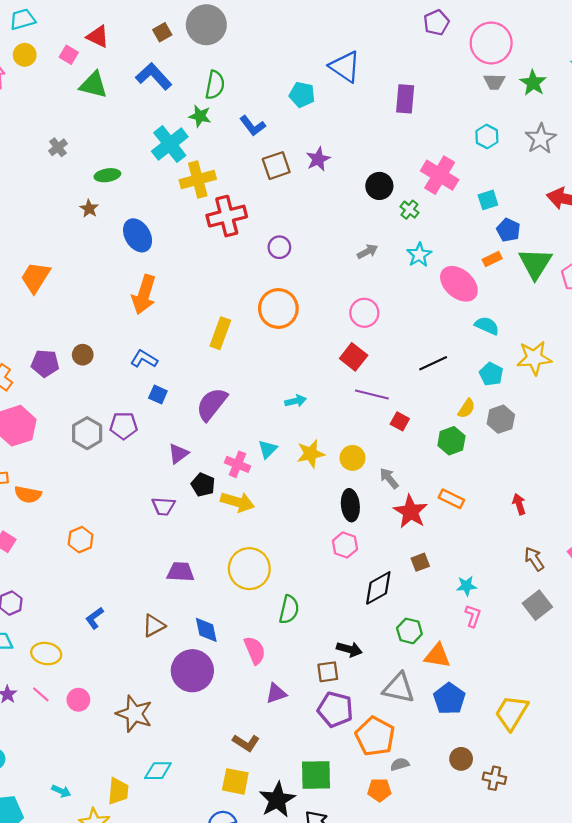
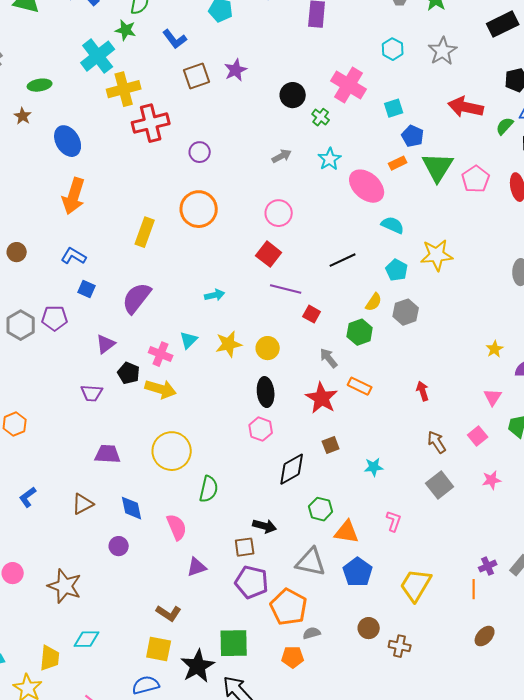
gray arrow: (389, 478) -> (329, 358), moved
pink L-shape: (473, 616) -> (394, 521), moved
purple circle: (192, 671) -> (119, 546), size x0.5

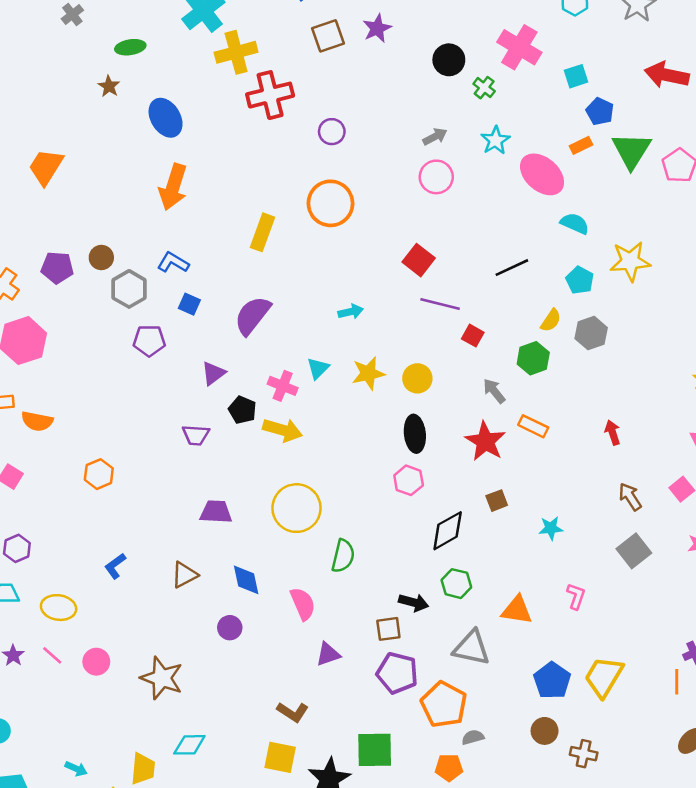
pink circle: (279, 213) -> (436, 177), moved
gray hexagon: (21, 325) -> (129, 289), moved
green hexagon: (321, 509) -> (456, 584), moved
blue pentagon: (358, 572) -> (552, 681), moved

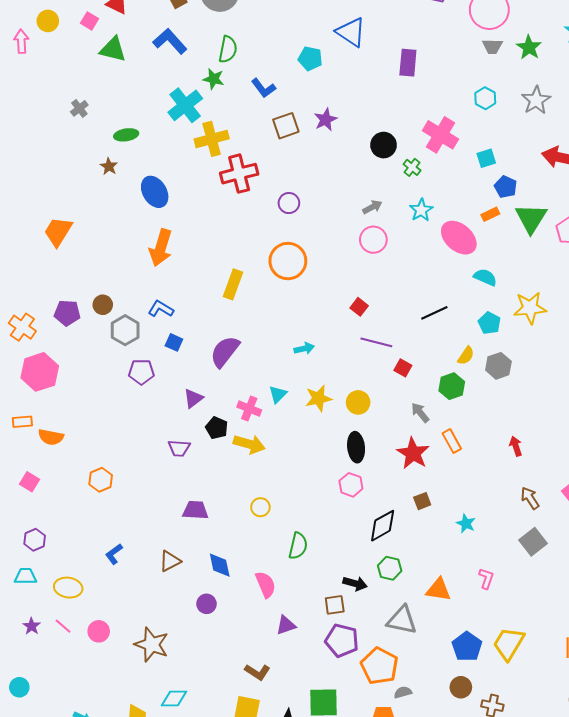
red square: (419, 260) -> (359, 307), size x0.7
orange rectangle: (533, 426) -> (452, 441), turned 35
yellow circle: (297, 508) -> (260, 507), size x0.5
cyan star: (551, 528) -> (466, 523), turned 30

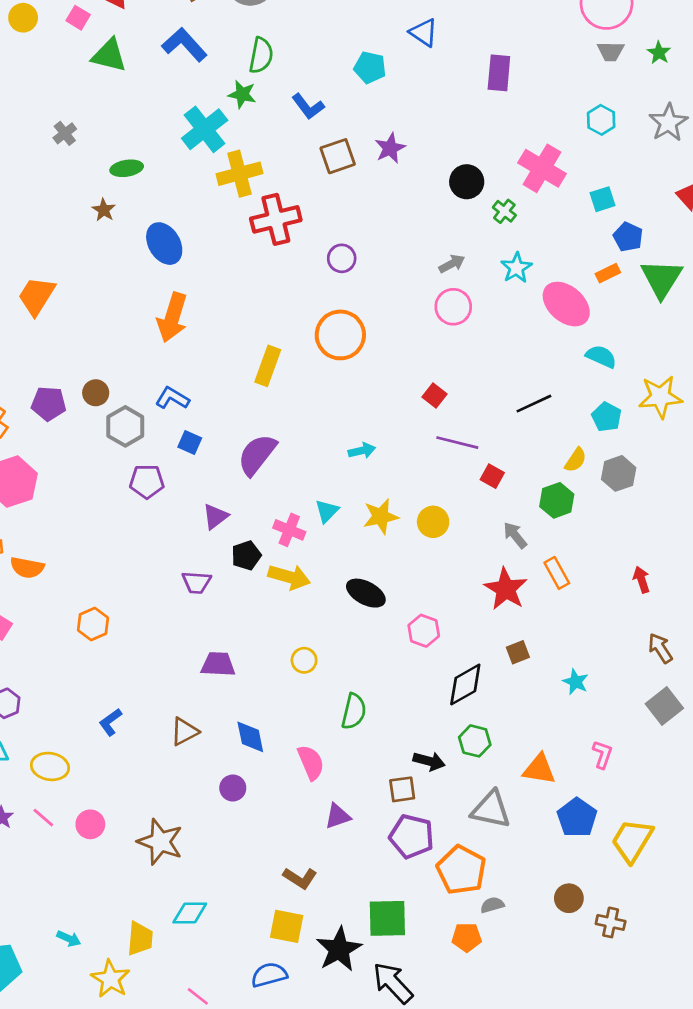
blue triangle: (351, 32) -> (424, 33), size x0.7
green star: (529, 47) -> (659, 53), size x0.7
black pentagon: (217, 428) -> (246, 555), turned 30
black ellipse: (356, 447) -> (366, 593), moved, turned -56
blue pentagon: (467, 647) -> (577, 818), moved

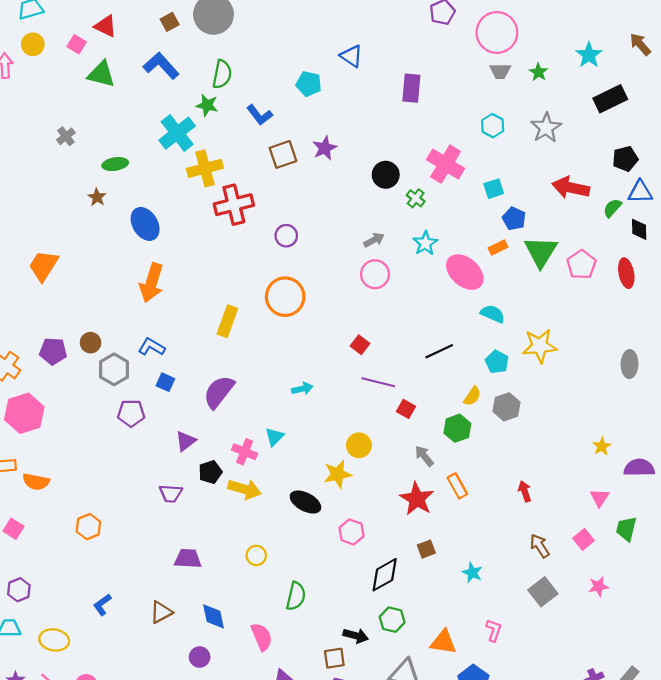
yellow star: (381, 516) -> (338, 474), moved

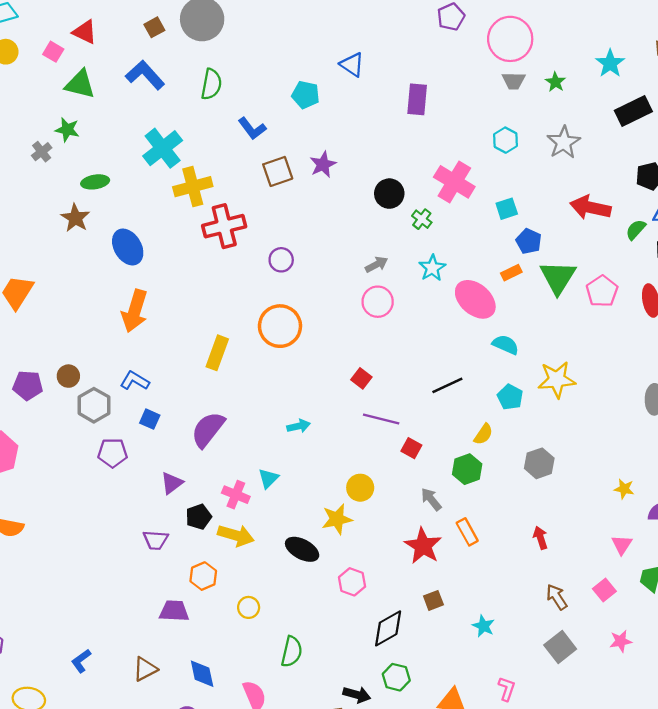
green star: (207, 105) -> (67, 130), moved
brown star: (97, 197) -> (75, 218), size x1.4
gray hexagon: (507, 407) -> (539, 463), moved
yellow star: (602, 446) -> (624, 489), turned -30
orange hexagon: (88, 527) -> (203, 576), moved

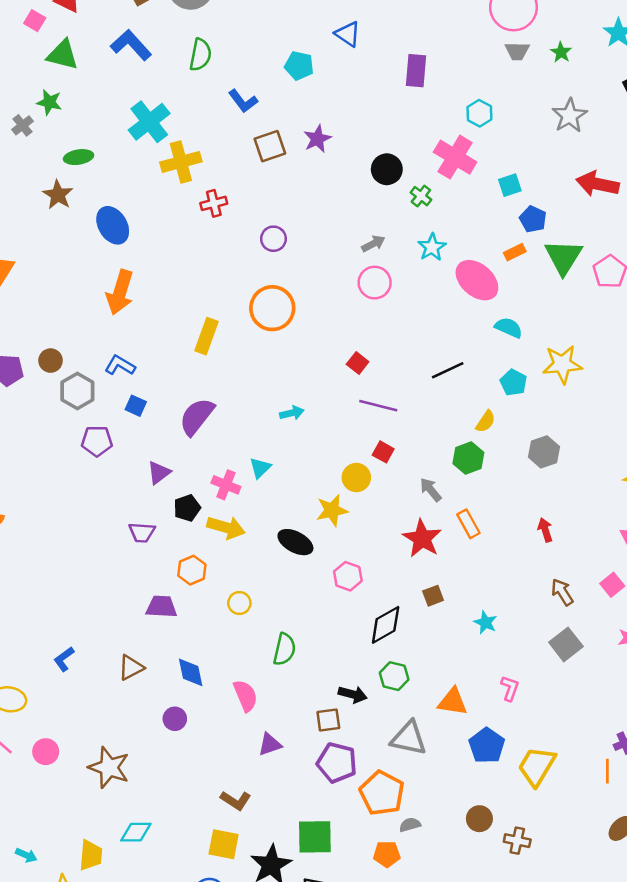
cyan hexagon: (506, 140) -> (479, 113), moved
red cross: (224, 226) -> (214, 203), size x0.6
red square: (411, 448) -> (383, 452), moved

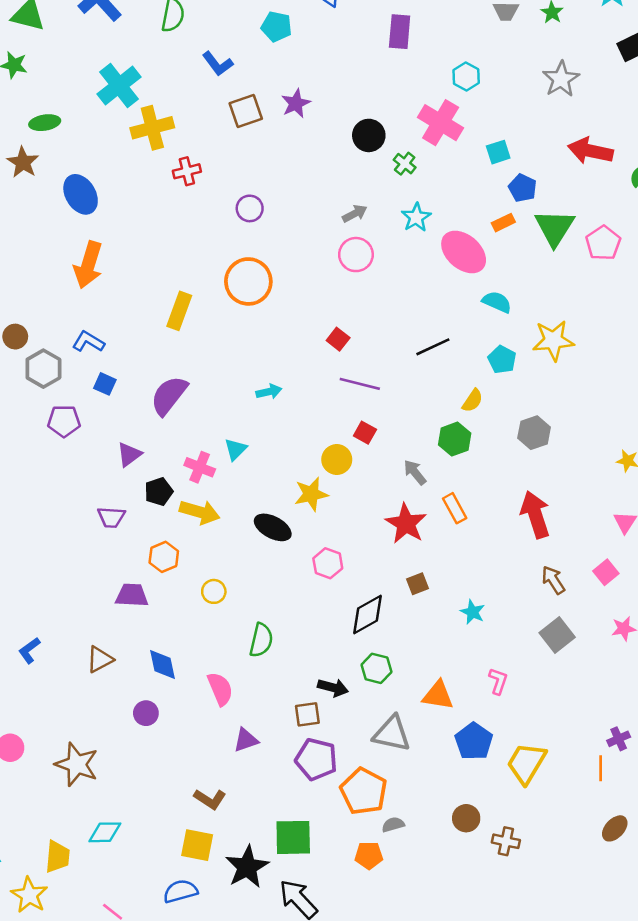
red arrow: (545, 530) -> (535, 515), size x1.8

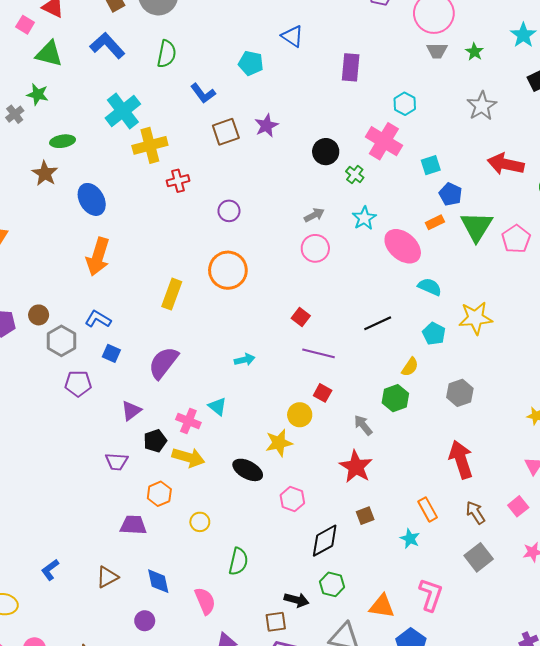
cyan triangle: (236, 449) -> (218, 406), turned -36
orange rectangle: (455, 508) -> (428, 509), moved
pink L-shape: (498, 681) -> (431, 595), size x1.5

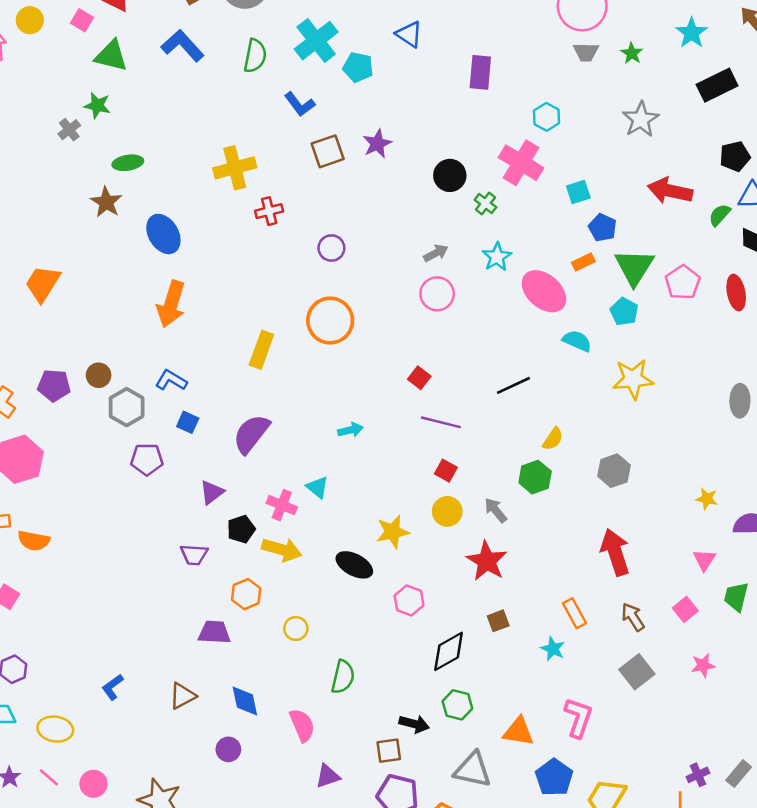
cyan cross: (123, 111) -> (316, 41), moved
cyan pentagon: (434, 334) -> (624, 312), moved
yellow circle: (300, 415) -> (447, 511), moved

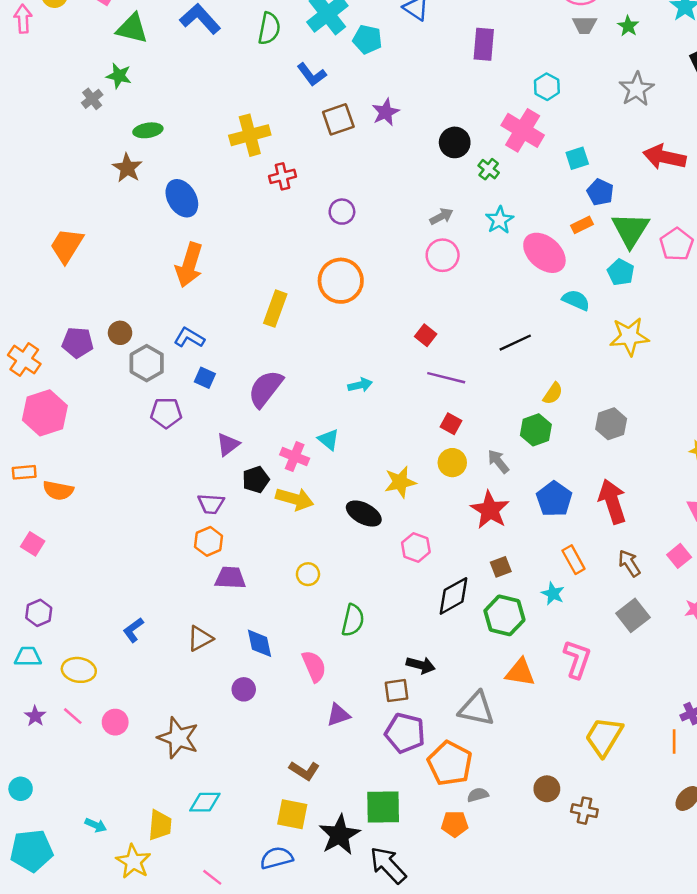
orange hexagon: (246, 594) -> (209, 541), moved
green hexagon: (457, 705) -> (504, 615), moved, size x1.4
blue pentagon: (554, 777) -> (554, 499), moved

